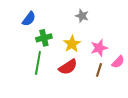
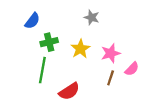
red semicircle: (68, 67) -> (69, 91), moved

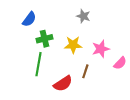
yellow star: (80, 49) -> (73, 45), turned 30
brown line: (111, 78) -> (85, 71), moved

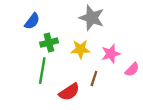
gray star: (83, 16) -> (92, 18), size x1.6

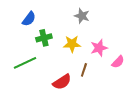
gray star: (92, 18) -> (82, 16), size x0.7
green line: (42, 71) -> (25, 63), moved, turned 55

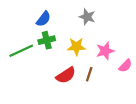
blue semicircle: (29, 19) -> (44, 19), moved
green line: (25, 63) -> (21, 51), moved
red semicircle: (62, 82) -> (66, 75), moved

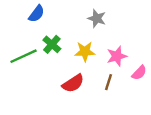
blue semicircle: (44, 19) -> (36, 14), moved
green cross: (47, 40) -> (52, 44), turned -35
brown line: (89, 74) -> (109, 82), moved

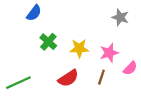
gray star: (97, 18) -> (120, 17), moved
green line: (24, 56) -> (18, 83), moved

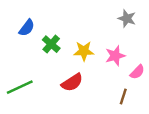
blue semicircle: (34, 13) -> (27, 28), moved
brown line: (101, 77) -> (123, 96), moved

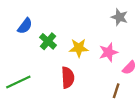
red semicircle: (72, 82) -> (68, 78), turned -60

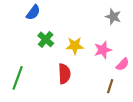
blue semicircle: (25, 26) -> (33, 12), moved
green line: (18, 82) -> (18, 78), turned -45

